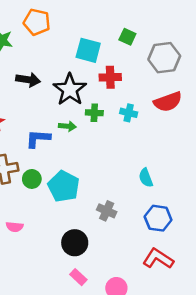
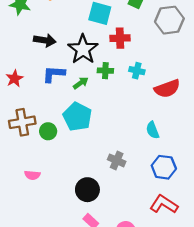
red semicircle: (168, 102) -> (167, 89), moved
green arrow: (67, 126) -> (81, 83), turned -40
blue L-shape: (38, 139) -> (54, 74), moved
cyan pentagon: (64, 186) -> (77, 117), moved

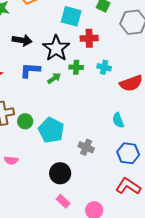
cyan pentagon: (77, 117) -> (51, 130), moved

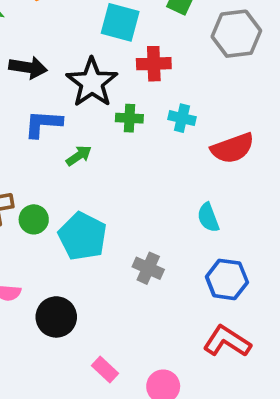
green arrow: (54, 78) -> (79, 156), moved
black circle: (60, 173) -> (56, 317), moved

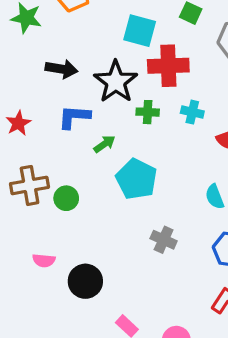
red cross: (154, 64) -> (168, 66), size x1.4
cyan pentagon: (83, 236) -> (136, 179), moved

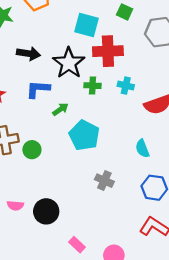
pink semicircle: (44, 260) -> (15, 205), moved

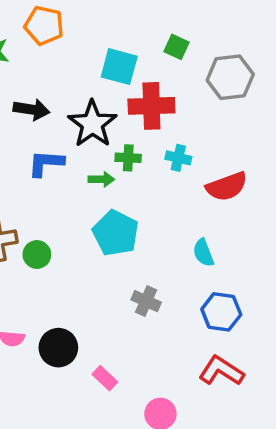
green arrow: (60, 109) -> (101, 179), moved, turned 35
pink rectangle: (77, 245) -> (105, 378), moved

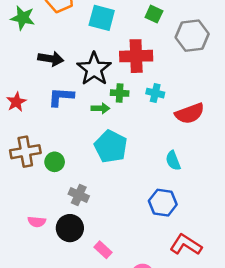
cyan square: (119, 67) -> (102, 18), moved
gray cross: (146, 301) -> (79, 195), moved
blue hexagon: (221, 312) -> (163, 203), moved

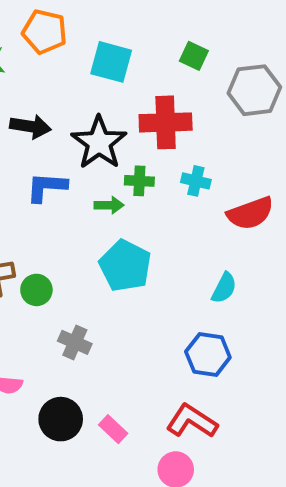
cyan semicircle: (173, 161) -> (224, 288), turned -132
black circle: (70, 228) -> (61, 419), moved
red L-shape: (186, 245) -> (192, 421), moved

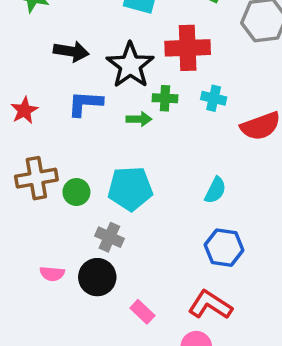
cyan pentagon: (125, 266) -> (130, 189), moved, turned -30
cyan semicircle: (224, 288) -> (215, 190), moved
black circle: (61, 419) -> (97, 277), moved

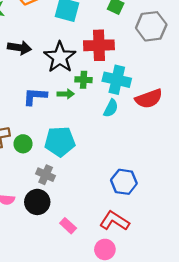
cyan cross: (214, 98) -> (117, 80), size x1.6
blue L-shape: (85, 103) -> (35, 96), moved
cyan semicircle: (215, 190) -> (111, 108), moved

